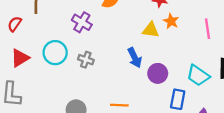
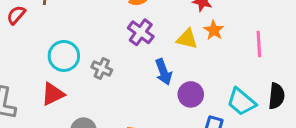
purple cross: (82, 22) -> (141, 32), moved
red triangle: (20, 58) -> (53, 94), moved

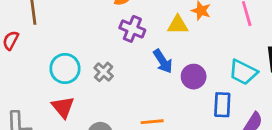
gray cross: (102, 68) -> (104, 72), turned 30
red triangle: (53, 94) -> (63, 107), turned -30

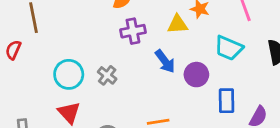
purple cross: (132, 29) -> (133, 31), turned -30
cyan trapezoid: (243, 72) -> (229, 48), moved

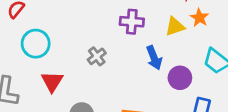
yellow triangle: (178, 24) -> (175, 26), turned -30
cyan circle: (69, 74) -> (36, 44), moved

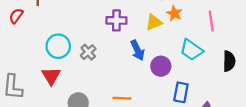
cyan circle: (36, 44) -> (58, 46), moved

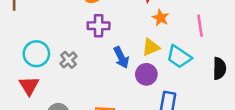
yellow triangle: (154, 22) -> (151, 47), moved

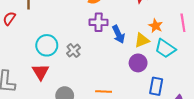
orange star: (161, 18) -> (156, 26), moved
blue arrow: (121, 57) -> (118, 34), moved

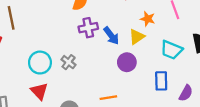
cyan trapezoid: (165, 48) -> (171, 50), moved
purple circle: (138, 63) -> (127, 62), moved

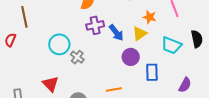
cyan circle: (40, 63) -> (59, 44), moved
blue rectangle: (161, 81) -> (152, 72), moved

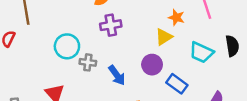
blue arrow: (116, 33) -> (117, 75), moved
gray cross: (77, 57) -> (88, 62), turned -32
blue rectangle: (152, 72) -> (177, 84), turned -54

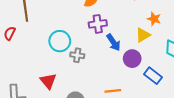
blue arrow: (117, 75) -> (113, 42), moved

